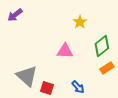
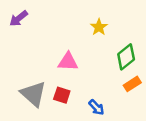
pink triangle: (65, 51) -> (68, 62), moved
red square: (47, 88) -> (62, 95), moved

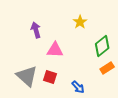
purple arrow: (19, 18) -> (36, 30), moved, turned 112

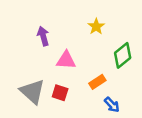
orange rectangle: (107, 68) -> (97, 82), moved
blue arrow: (78, 87) -> (112, 105), moved

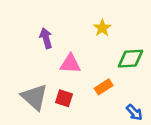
green diamond: (123, 55) -> (130, 59), turned 35
blue arrow: (112, 105) -> (134, 112), moved

